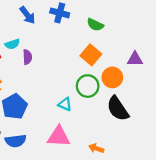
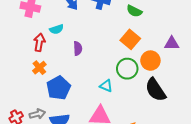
purple semicircle: (27, 57) -> (78, 48), moved

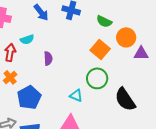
orange circle: (150, 61) -> (126, 37), moved

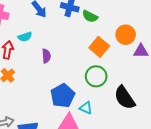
green semicircle: (104, 21) -> (90, 16), moved
cyan triangle: (76, 95) -> (86, 108), moved
blue pentagon: (29, 97) -> (63, 96), moved

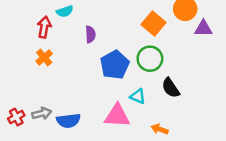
blue pentagon: (63, 96) -> (115, 65), moved
black semicircle: (125, 98) -> (171, 88), moved, size x0.7

